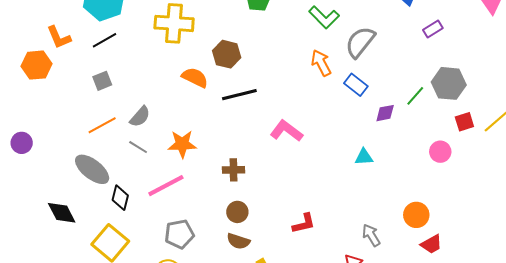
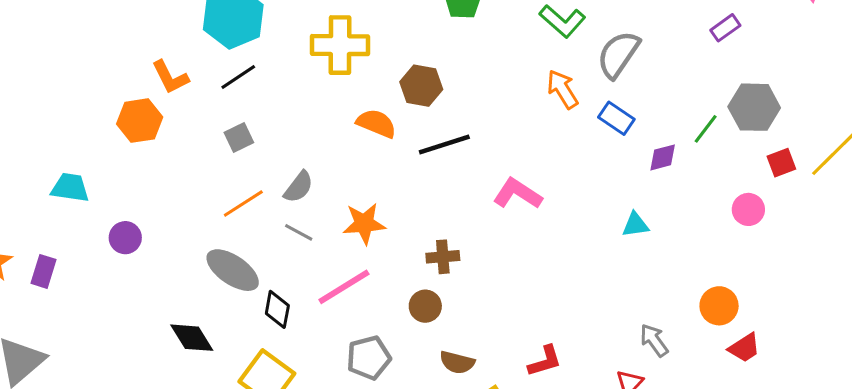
brown circle: (237, 212) -> (425, 306), moved
red L-shape: (304, 224) -> (545, 361), moved

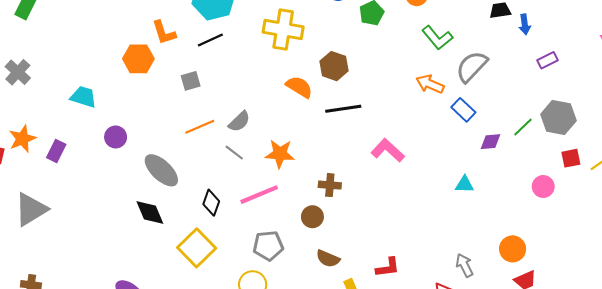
orange arrow: (563, 89) -> (430, 84), turned -44
gray square: (239, 137) -> (191, 81), moved
gray ellipse: (233, 270) -> (161, 170), moved

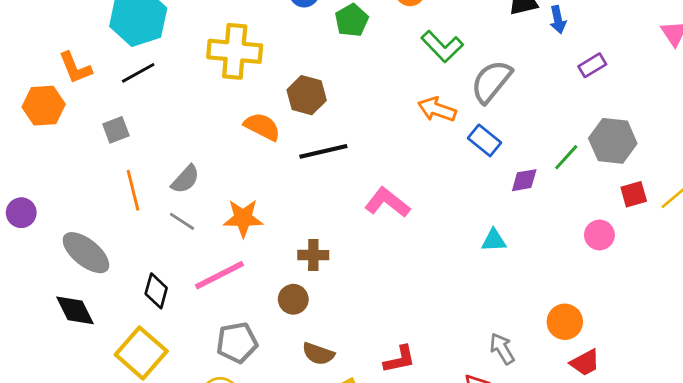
orange line: (200, 127) -> (133, 190), turned -76

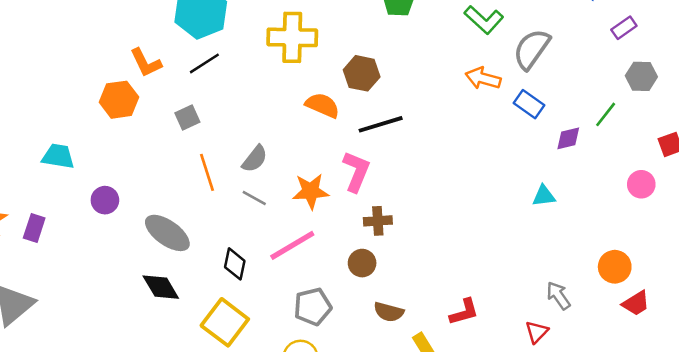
gray hexagon: (613, 141) -> (641, 76), moved, size x0.7
pink L-shape: (387, 203) -> (356, 171), moved, turned 78

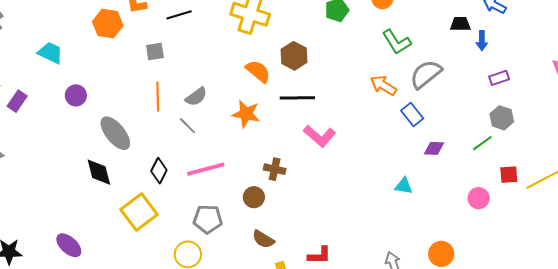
green line: (606, 114) -> (482, 143), moved
pink L-shape: (356, 171) -> (320, 136), moved, turned 92
orange star: (311, 191) -> (246, 114), moved

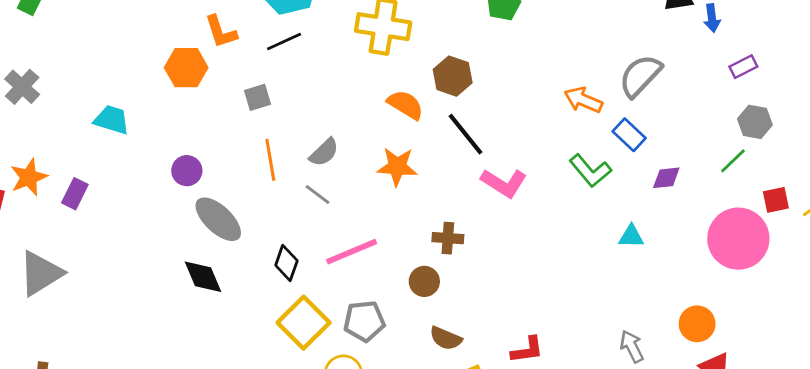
green L-shape: (397, 42) -> (590, 171), moved
purple circle: (76, 95) -> (187, 171), moved
black line: (297, 98) -> (465, 134), turned 60
pink circle: (479, 198) -> (738, 239), size x2.0
yellow square: (139, 212) -> (304, 323), moved

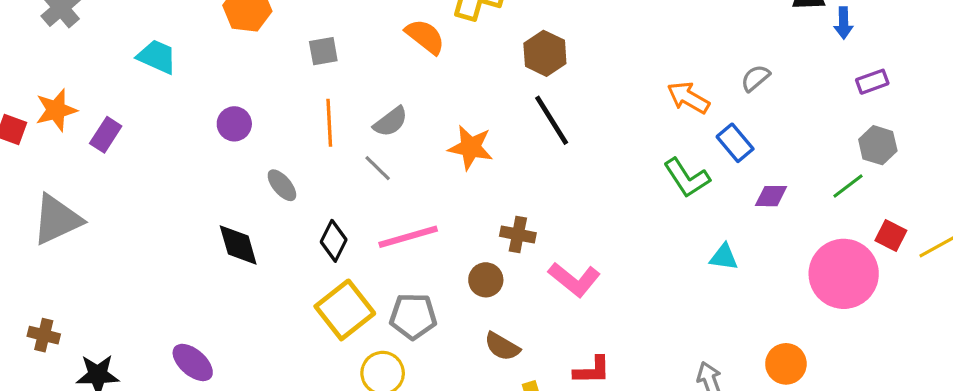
gray semicircle: (640, 76) -> (755, 78), size x0.6
orange semicircle: (405, 105) -> (425, 36), moved
pink L-shape: (504, 183) -> (574, 279), moved
red square: (776, 200) -> (891, 235), turned 32
gray ellipse: (218, 219) -> (282, 185), moved, size x0.6

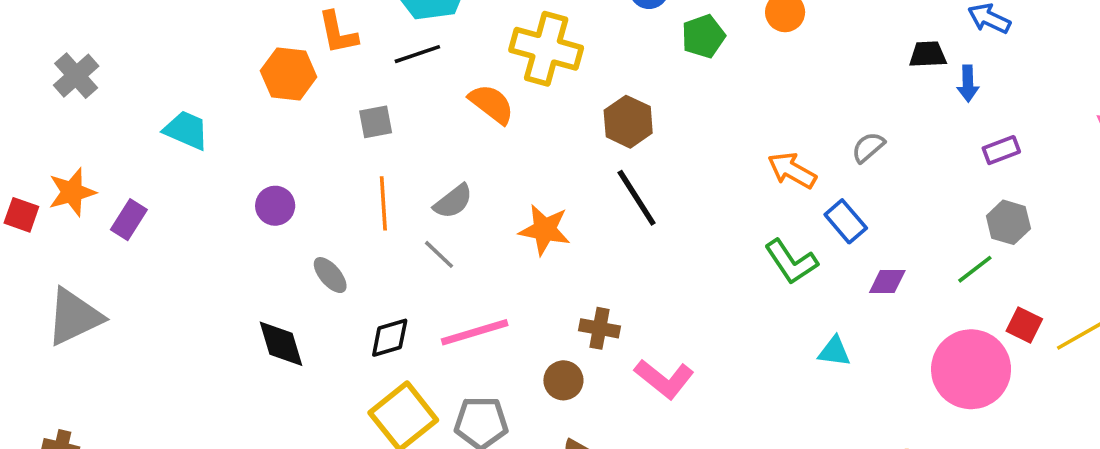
black diamond: (334, 241) -> (390, 338), turned 48

